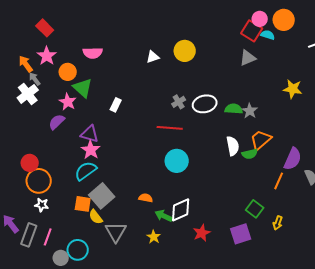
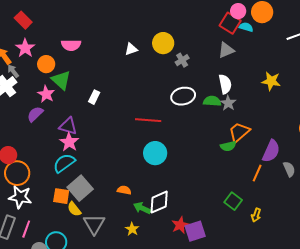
gray cross: (179, 102) -> (182, 60), moved
white semicircle: (233, 146) -> (225, 84), moved
white star: (42, 205) -> (20, 197), size x1.6
purple square: (241, 234) -> (195, 231), moved

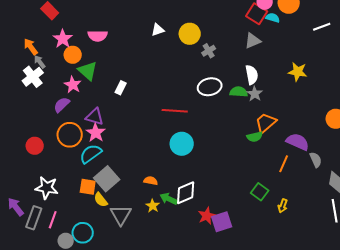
pink star: (25, 48) -> (63, 39), moved
white triangle: (131, 49) -> (158, 30), moved
purple semicircle: (271, 151) -> (298, 142), turned -90
orange circle: (17, 173) -> (70, 135), moved
yellow star: (132, 229) -> (153, 206), moved

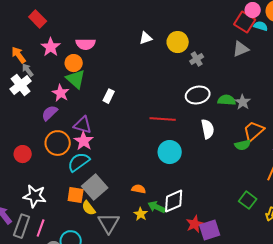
orange circle: (73, 55) -> (74, 63), moved
white semicircle: (252, 75) -> (208, 129), moved

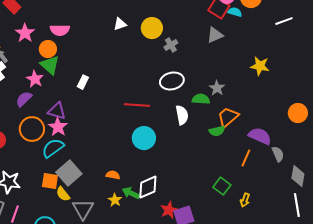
green semicircle: (227, 100) -> (201, 99), moved

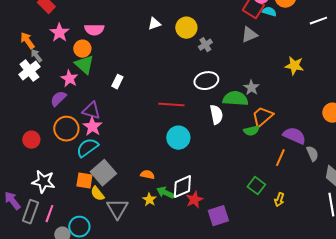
green semicircle: (201, 99) -> (235, 99), size x1.4
red star: (169, 210) -> (194, 200), moved

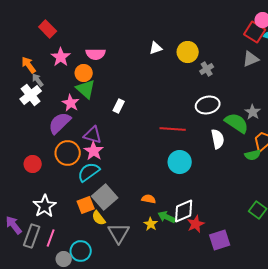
purple semicircle: (58, 99) -> (60, 123), size x1.4
green semicircle: (235, 99) -> (237, 123), turned 30
orange square: (84, 181) -> (86, 205), turned -30
white star: (43, 182) -> (45, 206), turned 30

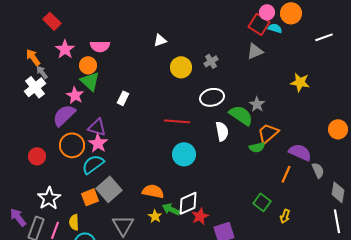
yellow circle: (188, 52) -> (181, 67), moved
orange semicircle: (149, 199) -> (153, 191), size x1.5
yellow semicircle: (99, 218) -> (74, 222), moved, turned 35

